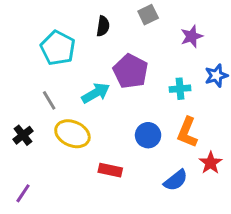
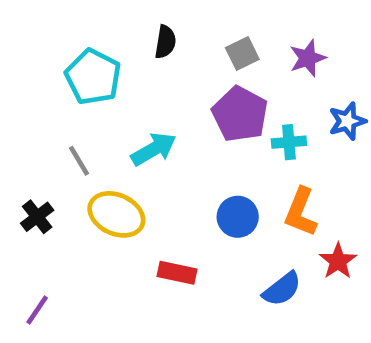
gray square: (148, 15) -> (242, 54), moved
purple pentagon: (131, 71) -> (240, 114), moved

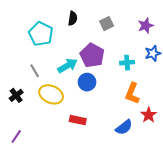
purple star: (308, 58) -> (146, 26), moved
purple pentagon: (240, 114) -> (92, 55), moved
blue circle: (238, 217) -> (87, 82), moved

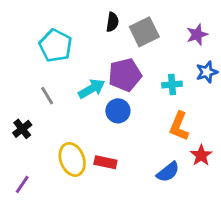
black semicircle: (73, 18) -> (112, 22), moved
gray square: (107, 24) -> (144, 32), size x1.5
purple pentagon: (92, 55) -> (125, 75), turned 30
yellow ellipse: (51, 94) -> (72, 159), moved, turned 45

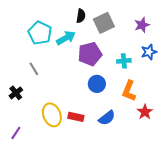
cyan arrow: (92, 89) -> (66, 38), moved
blue circle: (118, 111) -> (97, 84), moved
blue semicircle: (168, 172) -> (107, 118), moved

